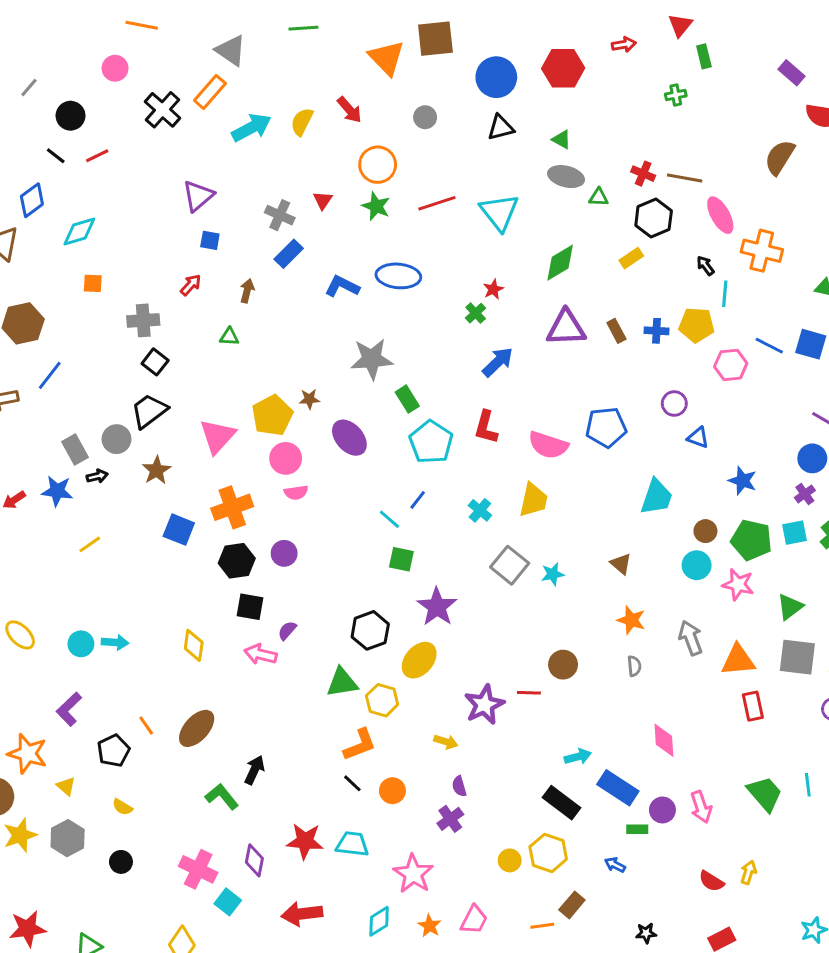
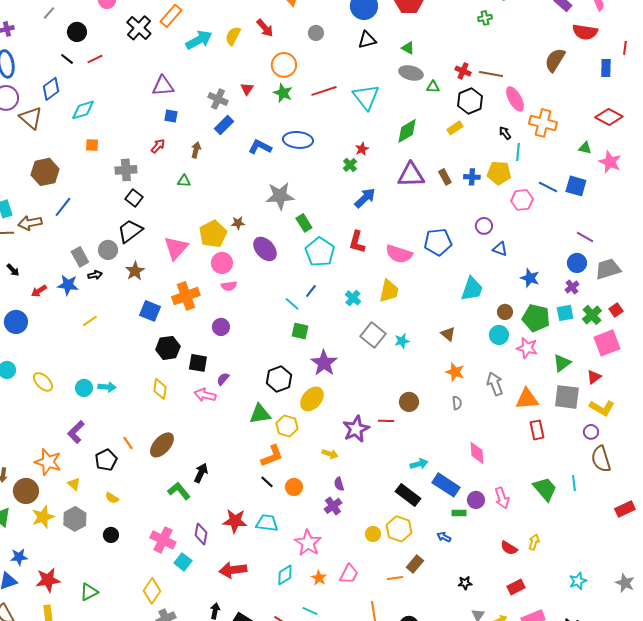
purple triangle: (198, 196) -> (163, 86), turned 35
black hexagon: (237, 561) -> (168, 348), moved

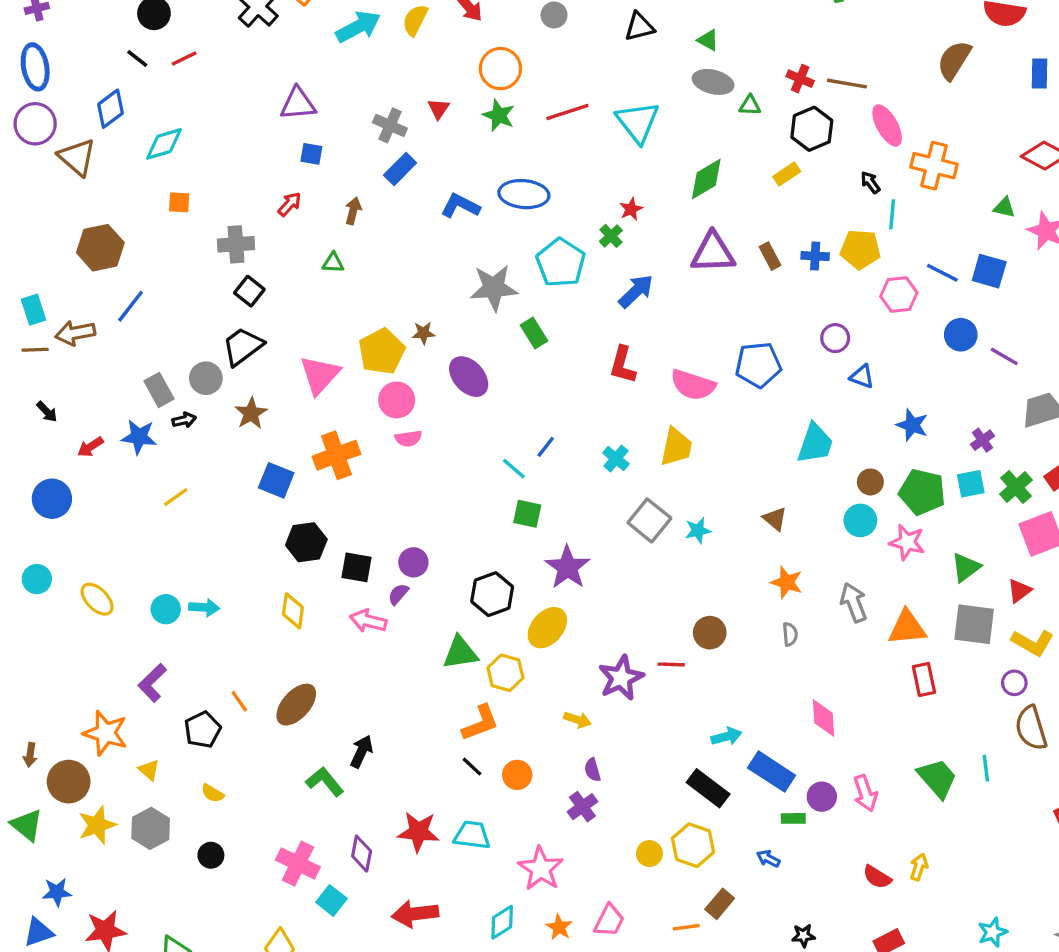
cyan pentagon: (320, 252) -> (561, 263), moved
blue circle: (577, 263) -> (961, 335), moved
purple circle: (221, 327) -> (413, 562), moved

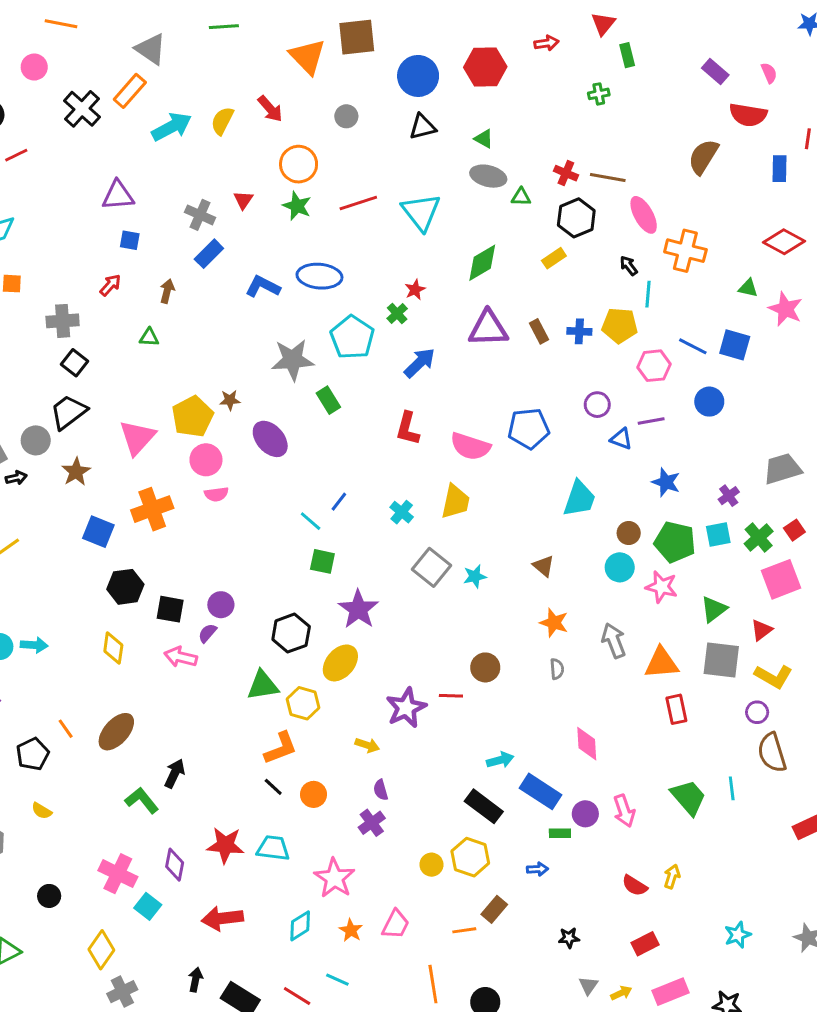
purple line: (1004, 356) -> (651, 421), moved, turned -40
black circle: (211, 855) -> (49, 896), moved
blue arrow: (768, 859) -> (538, 869), turned 150

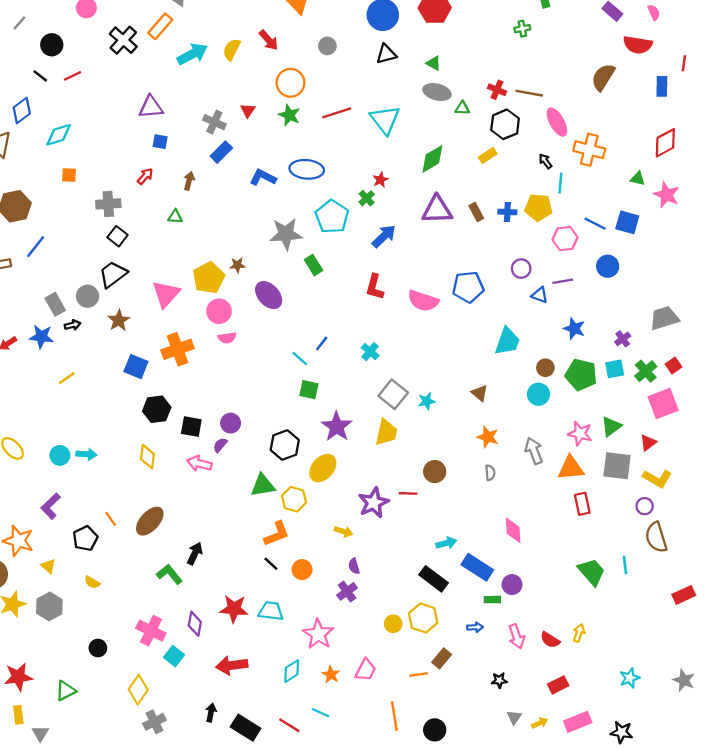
red diamond: (784, 242) -> (665, 143), turned -56
yellow trapezoid: (455, 502) -> (386, 432), moved
pink star: (662, 587) -> (580, 433), moved
pink arrow: (624, 811) -> (517, 636), moved

